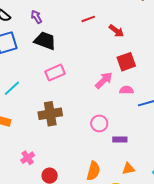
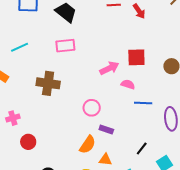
red arrow: (116, 31) -> (139, 11), moved
orange semicircle: (93, 171) -> (88, 145), moved

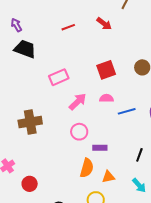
red arrow: (139, 11) -> (104, 24), moved
pink rectangle: (65, 46) -> (59, 77), moved
pink arrow: (109, 68) -> (78, 102), moved

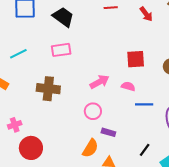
pink rectangle: (59, 77) -> (61, 50), moved
red circle: (30, 184) -> (31, 148), size x1.5

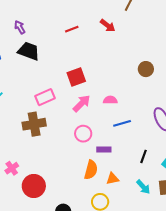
pink rectangle: (61, 50) -> (45, 97), moved
red square: (136, 59) -> (76, 77), moved
blue line: (144, 104) -> (122, 123), moved

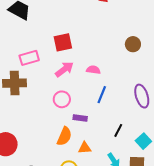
blue line: (122, 123) -> (102, 95), turned -60

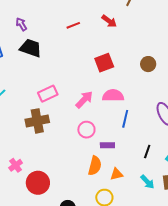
red square: (63, 42) -> (104, 63), moved
pink semicircle: (93, 70) -> (113, 96), size x1.5

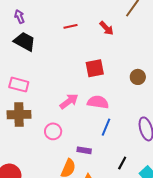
pink rectangle: (48, 94) -> (19, 85), moved, turned 30
pink circle: (86, 130) -> (53, 131), moved

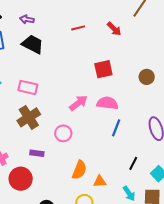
purple arrow: (19, 17) -> (27, 19), turned -56
brown cross: (19, 115) -> (29, 117), turned -30
purple rectangle: (84, 150) -> (37, 153), moved

